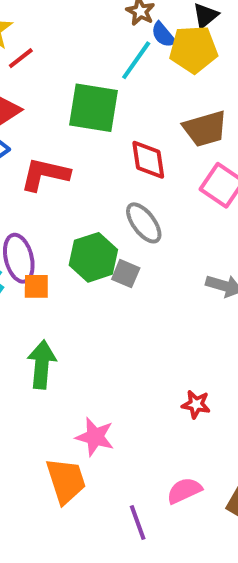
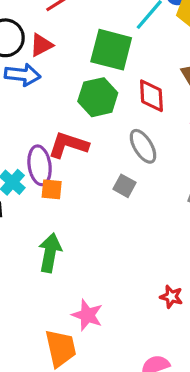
red L-shape: (45, 174) -> (68, 145), moved
green hexagon: (93, 257) -> (98, 97), moved

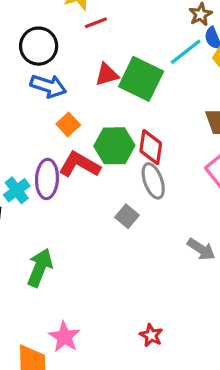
red triangle: (41, 45) -> (107, 75), moved
red diamond: (151, 96) -> (151, 147), moved
green hexagon: (98, 97) -> (114, 146), moved
orange square: (52, 189) -> (68, 124), moved, turned 30

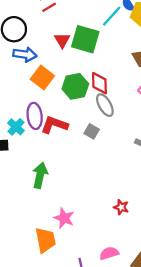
red triangle: (107, 75) -> (62, 40), turned -35
orange square: (68, 124) -> (42, 78), size x1.5
red L-shape: (79, 165) -> (54, 125), moved

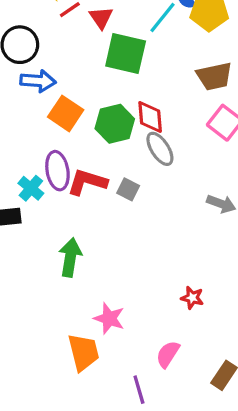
red triangle: (62, 40) -> (101, 18), moved
gray square: (92, 131) -> (128, 189), moved
pink semicircle: (109, 253) -> (168, 354), moved, turned -36

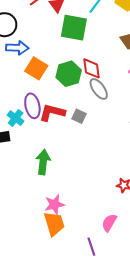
pink star: (109, 318) -> (54, 205), moved, turned -30

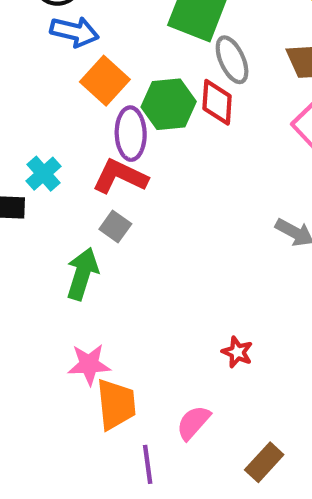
gray ellipse: (99, 89) -> (232, 60), moved
purple ellipse: (32, 106) -> (131, 134), moved
gray square: (79, 116) -> (115, 226), moved
orange trapezoid: (54, 224) -> (116, 404), moved

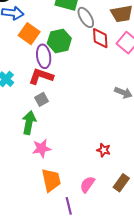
red diamond: (217, 102) -> (100, 38), moved
gray square: (115, 226) -> (42, 99), turned 32
pink star: (89, 364) -> (42, 148), moved
brown rectangle: (264, 462) -> (121, 183), moved

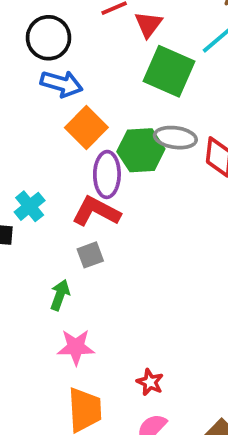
gray ellipse: (86, 17) -> (175, 138), moved, turned -60
green arrow: (29, 123) -> (60, 295), size x0.7
red star: (104, 150) -> (150, 382), moved

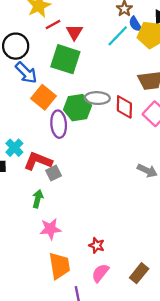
green square: (169, 71) -> (65, 59), moved
blue arrow: (62, 84) -> (26, 73), turned 35
red L-shape: (96, 211) -> (38, 161), moved

